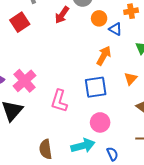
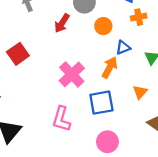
red square: (20, 22) -> (18, 54), moved
blue triangle: (115, 29) -> (123, 48), moved, turned -48
pink cross: (25, 81) -> (72, 74), moved

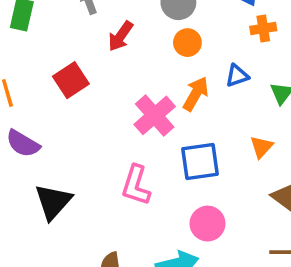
red arrow: (62, 23) -> (121, 36), moved
orange circle: (103, 26) -> (187, 43), moved
orange arrow: (110, 67) -> (196, 94), moved

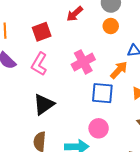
orange arrow: (196, 94) -> (119, 70), moved
pink L-shape: (136, 185) -> (39, 64), moved
black triangle: (53, 202) -> (44, 104), moved

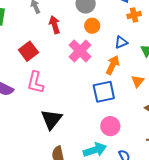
red arrow: (75, 14) -> (55, 25), turned 132
pink cross: (83, 62) -> (80, 51), moved

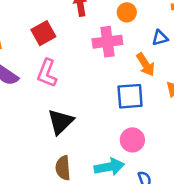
pink cross: (80, 51) -> (107, 42), turned 30
orange arrow: (113, 65) -> (146, 65), turned 114

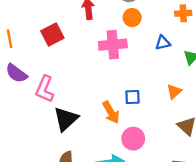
orange arrow: (146, 65) -> (111, 112), moved
pink L-shape: (47, 73) -> (45, 89), moved
blue square: (130, 96) -> (132, 97), size x0.6

